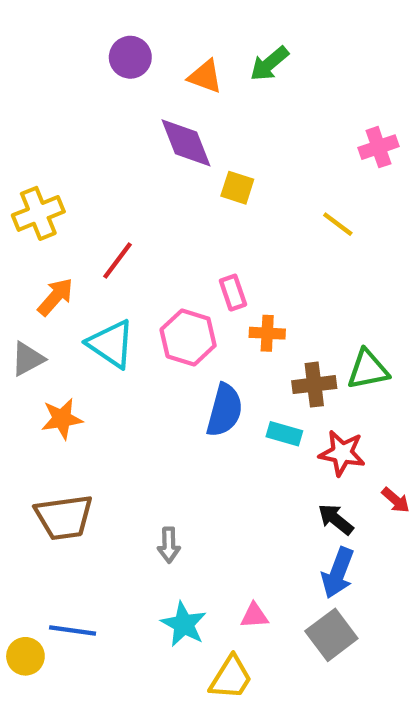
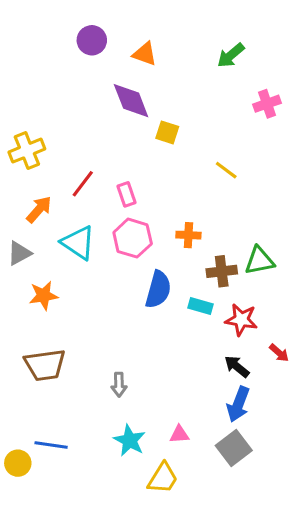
green arrow: (269, 64) -> (231, 55), moved
yellow line: (338, 224) -> (226, 170), moved
pink rectangle: (233, 293) -> (127, 194), moved

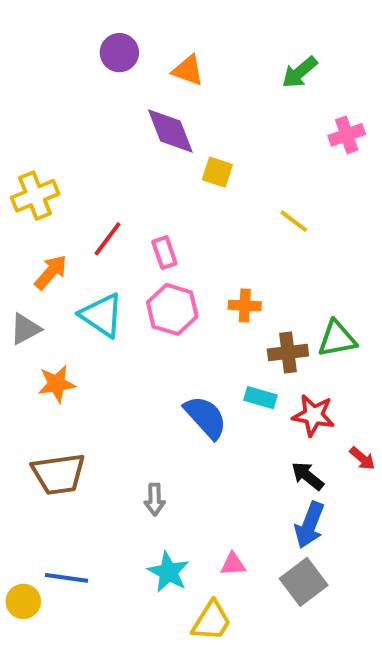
blue semicircle: (158, 289) -> (206, 417), moved, turned -57

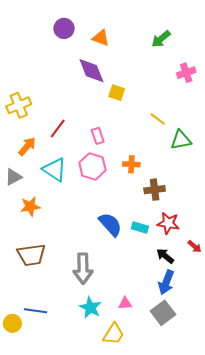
pink rectangle: (164, 253) -> (98, 136), moved
green triangle: (337, 339) -> (181, 140), moved
cyan rectangle: (260, 398) -> (140, 228), moved
gray arrow: (155, 500) -> (83, 269), size x1.8

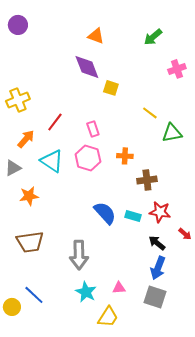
purple circle: (64, 28) -> (18, 25), moved
blue line: (36, 311) -> (34, 295), turned 35
gray square: (163, 313) -> (155, 297), turned -35

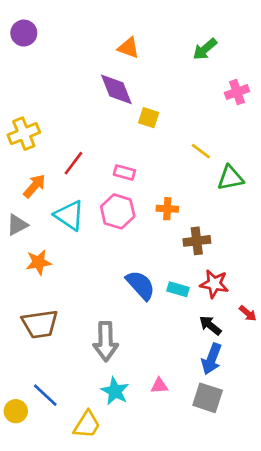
pink rectangle: (93, 129) -> (124, 173), turned -56
yellow trapezoid: (108, 317) -> (87, 425), moved

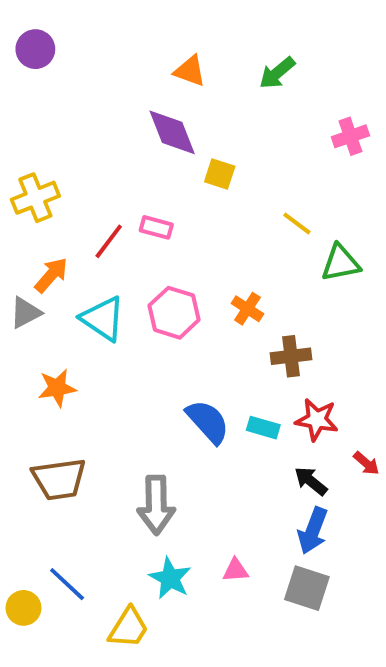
green arrow: (205, 49) -> (277, 73), moved
pink rectangle: (124, 173) -> (156, 227), moved
orange cross: (167, 209) -> (247, 309), turned 30
gray triangle: (17, 225) -> (25, 313), moved

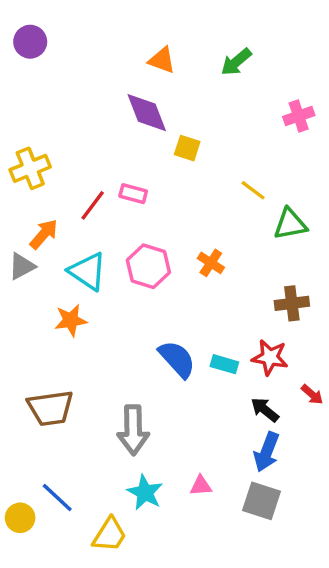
brown cross: (291, 356) -> (292, 303), moved
orange star: (57, 388) -> (71, 320), moved

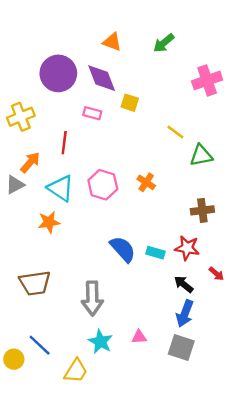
purple circle: (30, 42) -> (58, 73), moved, size x1.6
pink cross: (299, 116) -> (207, 80), size x1.4
pink rectangle: (133, 194) -> (92, 113), moved
red line: (93, 205) -> (64, 143), turned -30

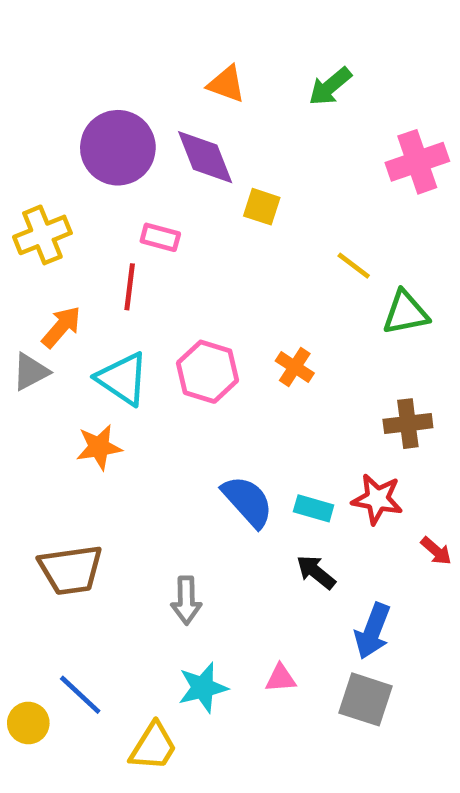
pink rectangle: (92, 113) -> (160, 237), moved
black arrow: (184, 284) -> (316, 572), moved
gray arrow: (92, 298) -> (186, 600), size x0.7
cyan star: (100, 342) -> (203, 688), turned 30

